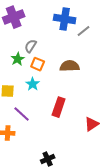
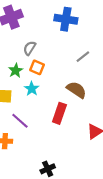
gray line: (84, 31) -> (83, 57), moved
green star: (18, 59) -> (16, 71), moved
brown semicircle: (70, 66) -> (77, 90), moved, turned 36

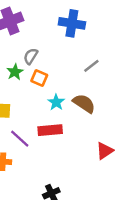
green star: (16, 71) -> (15, 72), moved
cyan star: (32, 89) -> (56, 102), moved
red rectangle: (59, 113) -> (50, 130), moved, turned 66

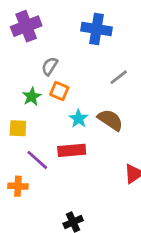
green star: (15, 72) -> (32, 97), moved

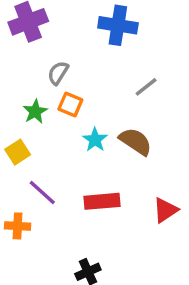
yellow square: (18, 128) -> (18, 152), turned -36
red rectangle: (72, 150) -> (102, 201), moved

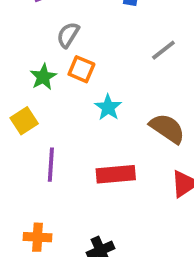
brown semicircle: (136, 141) -> (167, 128), moved
purple line: (42, 193) -> (51, 165), turned 52
orange cross: (18, 226) -> (37, 237), moved

